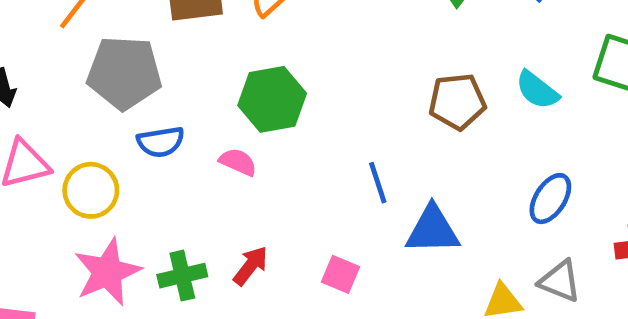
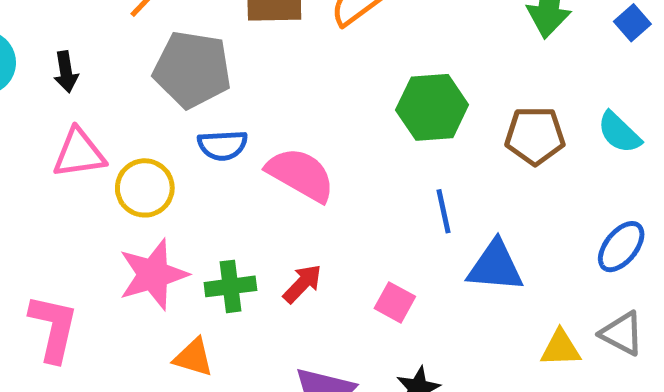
green hexagon: (272, 99) -> (432, 107), moved
pink semicircle: (238, 162) -> (301, 175), size x1.8

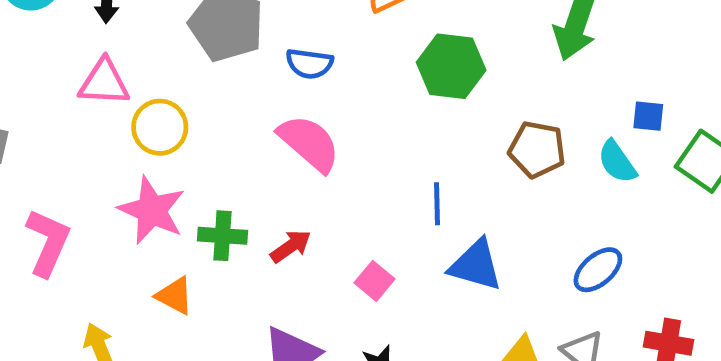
blue square: (632, 23) -> (648, 116), moved, turned 36
green hexagon: (432, 107) -> (451, 66), moved
blue semicircle: (223, 145) -> (309, 64), moved
pink star: (153, 275) -> (152, 210), turned 30

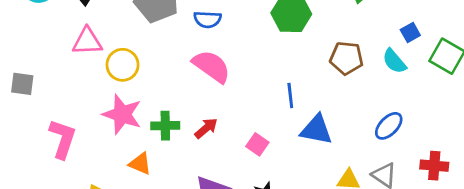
blue square: (648, 116) -> (410, 33), turned -30

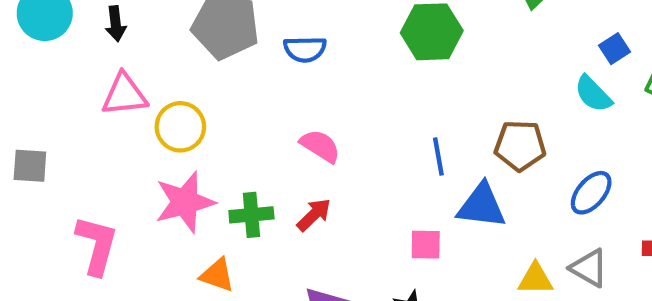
brown pentagon: (346, 58) -> (520, 146), moved
pink semicircle: (212, 66) -> (320, 146), moved, size x0.7
pink star: (122, 114) -> (185, 202), turned -30
pink square: (257, 144) -> (426, 245), moved, turned -30

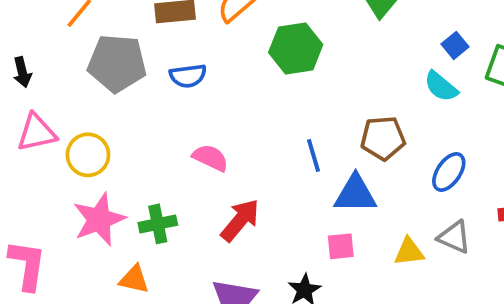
red arrow: (314, 215) -> (240, 220), moved, size x1.4
pink square: (426, 245) -> (341, 246), moved

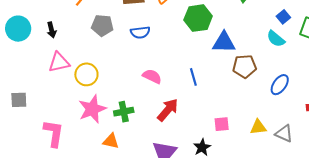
gray pentagon: (117, 63) -> (102, 25), size x0.7
blue line: (314, 155) -> (193, 77), moved
blue triangle: (355, 194) -> (224, 42), moved
gray triangle: (454, 237) -> (284, 133), moved

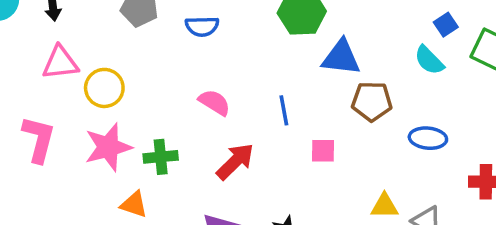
blue ellipse: (280, 85) -> (428, 138), turned 55
pink square: (222, 124) -> (323, 151), moved
pink L-shape: (54, 133) -> (39, 139), moved

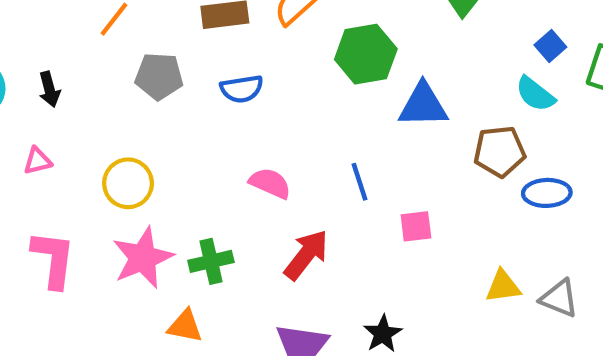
pink triangle: (60, 63) -> (38, 161), moved, size x0.6
brown pentagon: (372, 101) -> (500, 151), moved

